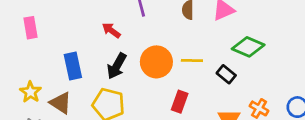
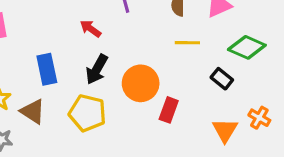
yellow line: (192, 61) -> (187, 43), moved
orange circle: (156, 62) -> (141, 83), moved

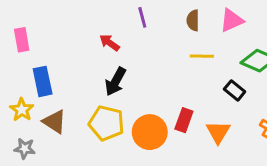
blue rectangle: (47, 69) -> (43, 81), moved
orange circle: (141, 83) -> (150, 132), moved
orange triangle: (225, 130) -> (218, 132), moved

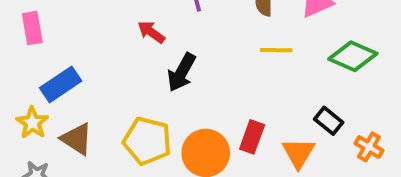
blue rectangle: (43, 81) -> (61, 84), turned 68
black arrow: (115, 81) -> (182, 72), moved
black rectangle: (235, 90) -> (329, 121), moved

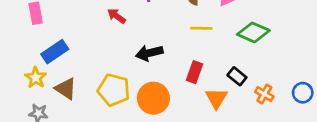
black arrow: (182, 72) -> (149, 53), moved, turned 48
red rectangle: (252, 137) -> (194, 72), moved

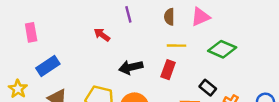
red rectangle: (194, 72) -> (168, 70), moved
yellow star: (36, 78) -> (18, 89), moved

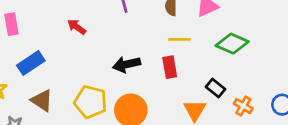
red arrow: (102, 35) -> (77, 27), moved
red rectangle: (168, 70) -> (170, 67), turned -30

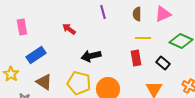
black arrow: (127, 64) -> (91, 56), moved
black rectangle: (215, 88) -> (163, 63), moved

